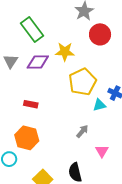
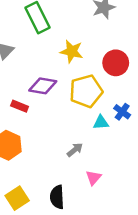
red circle: (100, 34) -> (116, 63), moved
purple diamond: (38, 62) -> (43, 86), moved

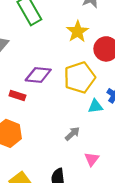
yellow star: (72, 51) -> (77, 32), moved, turned 30

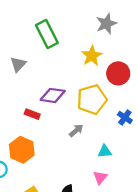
cyan triangle: (95, 106) -> (105, 151), moved
gray arrow: (72, 134) -> (76, 130), moved

